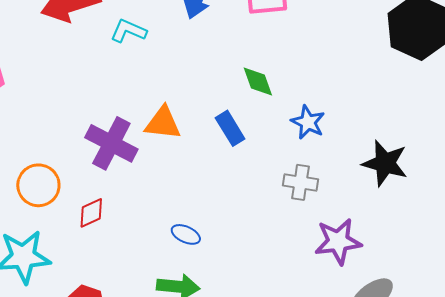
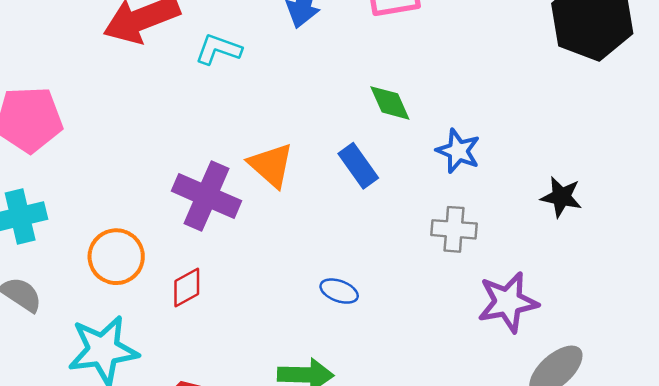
orange triangle: (163, 123) -> (271, 165), turned 39
black star: (385, 163) -> (561, 197), size x0.7
blue ellipse: (186, 234) -> (339, 291), moved

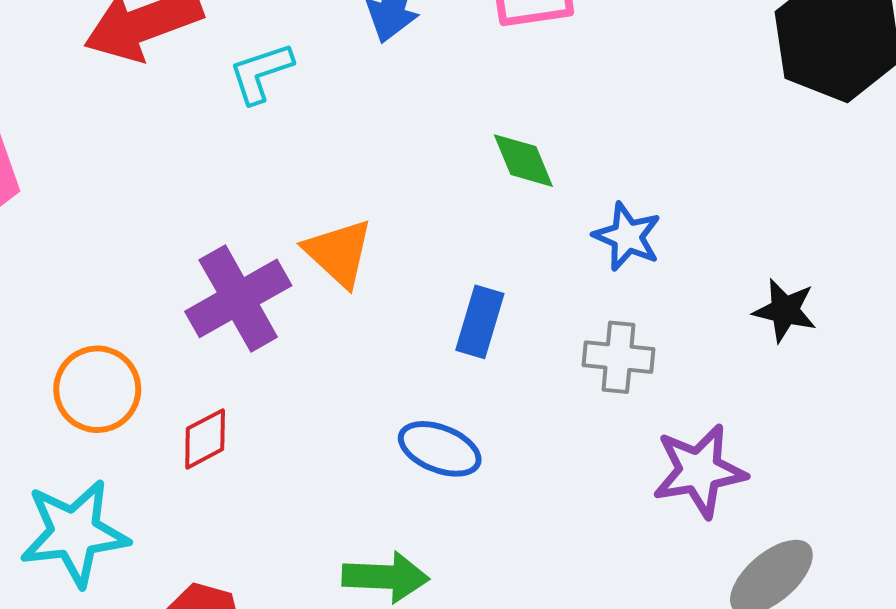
cyan L-shape: (218, 49) -> (261, 73), turned -39
blue rectangle: (358, 166) -> (480, 322), moved, turned 51
purple cross: (207, 196) -> (238, 298), turned 36
blue ellipse: (339, 291) -> (440, 449), size x1.4

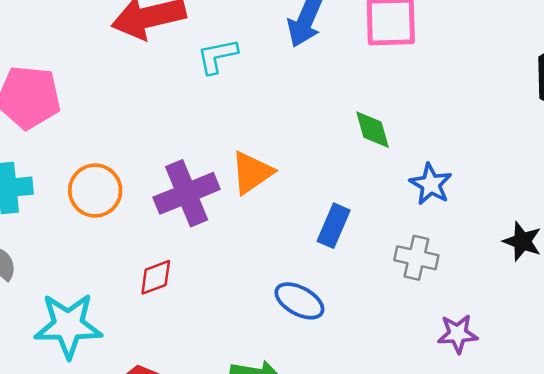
orange triangle: (339, 253) -> (252, 173), turned 36
orange circle: (97, 389) -> (95, 191), moved
purple star: (699, 471) -> (458, 334), size x0.7

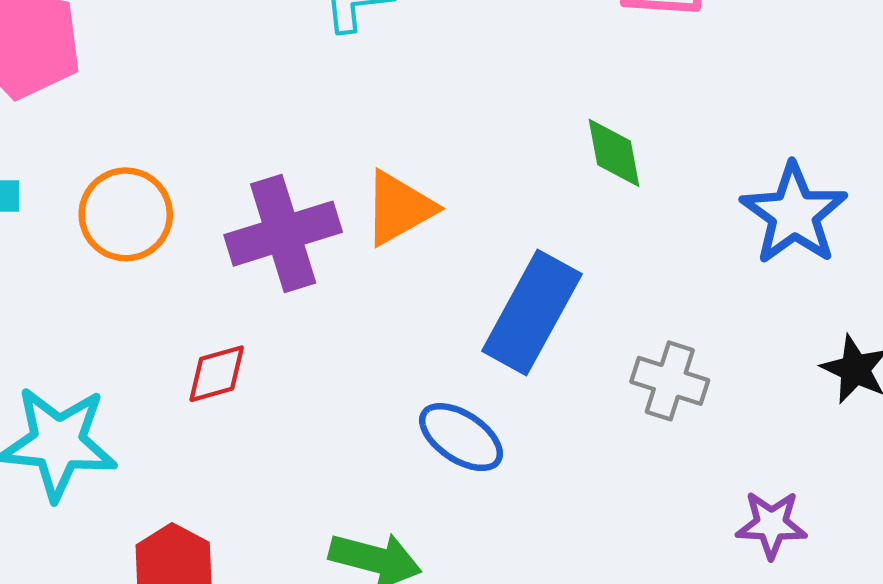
blue star: (431, 184) -> (794, 214), moved, size x1.4
blue rectangle: (334, 226) -> (532, 313), size x1.6
purple star: (458, 334) -> (771, 524), moved

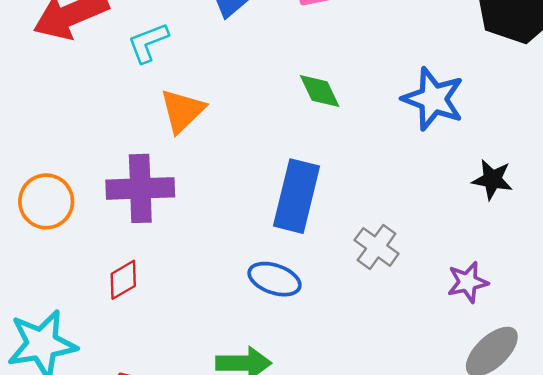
orange triangle: (399, 208) -> (182, 111), moved
purple cross: (283, 234) -> (140, 188), turned 30
gray cross: (670, 381) -> (377, 247), moved, turned 33

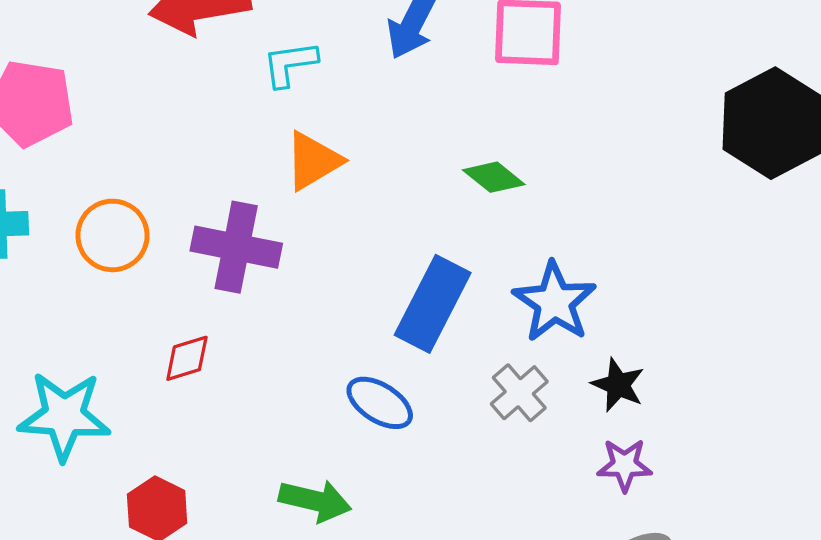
green diamond: (320, 91) -> (494, 177), turned -39
blue star: (433, 99) -> (554, 302), moved
black star: (492, 179) -> (618, 385), moved

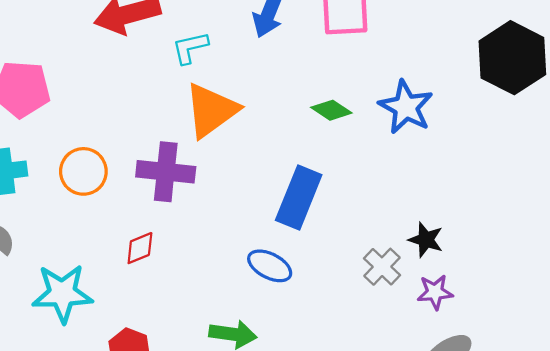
orange triangle: (313, 161) -> (211, 110), size x1.4
blue star: (554, 302) -> (406, 107), moved
gray cross: (519, 393) -> (382, 267), moved

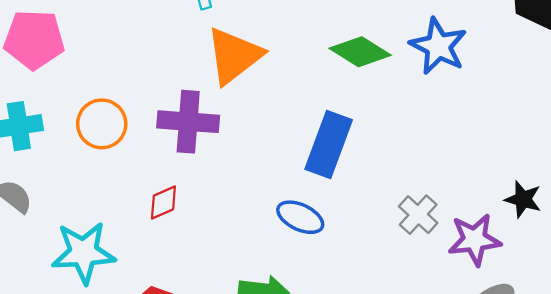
green diamond: (331, 110) -> (360, 52), size x1.4
black star: (426, 240) -> (523, 199), moved
purple star: (435, 292) -> (475, 240), size x1.4

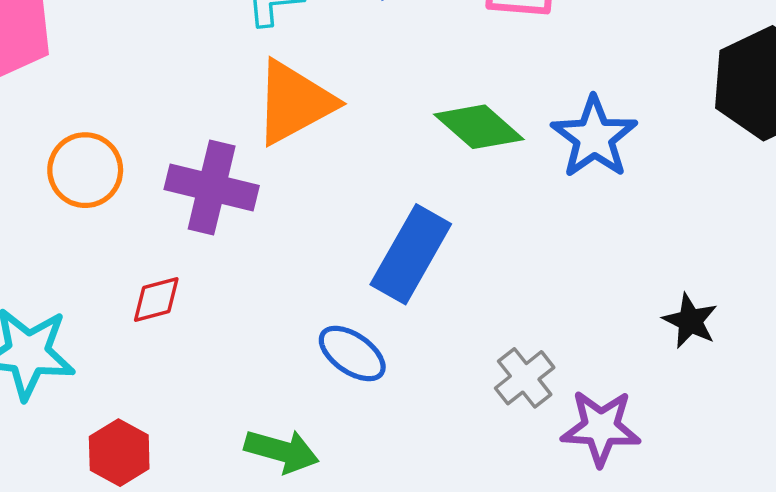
black star: (523, 199) -> (690, 321), moved

